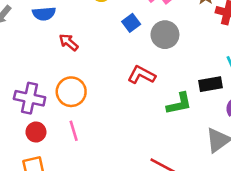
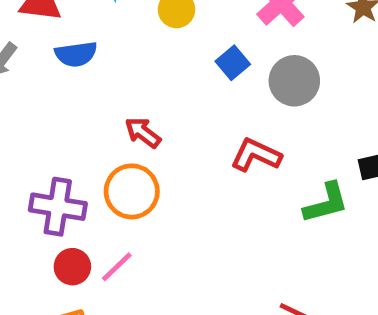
red arrow: (69, 42) -> (143, 133), moved
pink line: (74, 131) -> (117, 267), moved, turned 66

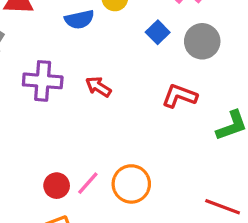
blue semicircle: (76, 54) -> (79, 19), moved
orange circle: (132, 191) -> (131, 184), moved
purple cross: (58, 207) -> (43, 81), moved

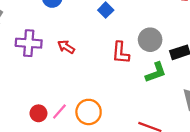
gray circle: (202, 41) -> (150, 40), moved
red L-shape: (179, 96) -> (121, 53), turned -105

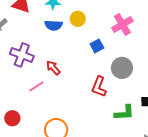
gray circle: (150, 40) -> (122, 68), moved
pink line: (59, 112) -> (36, 86), moved

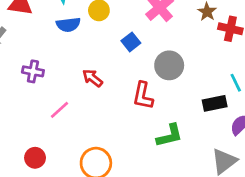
purple cross: (22, 55) -> (33, 71), size x0.7
red arrow: (53, 68) -> (92, 78), moved
green L-shape: (124, 113) -> (170, 136), moved

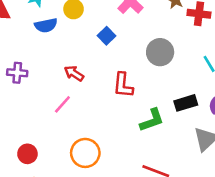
gray circle: (169, 65) -> (160, 52), moved
black rectangle: (215, 103) -> (186, 103), moved
pink line: (60, 110) -> (62, 104), moved

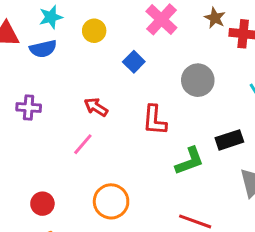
blue semicircle: (46, 25) -> (43, 49), moved

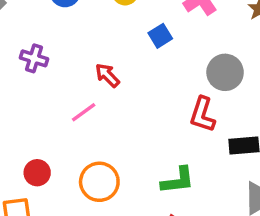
red L-shape: (154, 120) -> (202, 115), moved
green L-shape: (190, 161) -> (178, 180), moved
red circle: (42, 204) -> (37, 173), moved

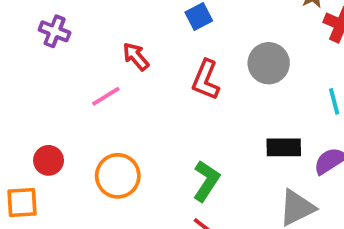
red L-shape: (202, 115) -> (206, 80), moved
green L-shape: (178, 180) -> (206, 181), turned -54

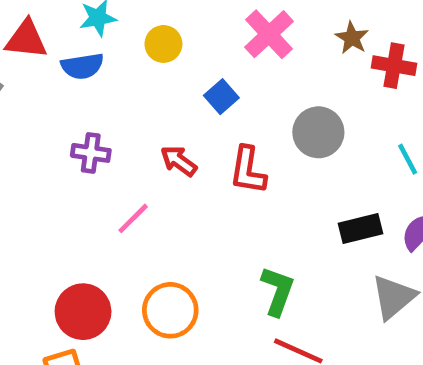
purple cross: (55, 31) -> (91, 153), moved
red arrow: (136, 57) -> (179, 161), moved
red circle: (49, 160) -> (83, 312), size x1.5

